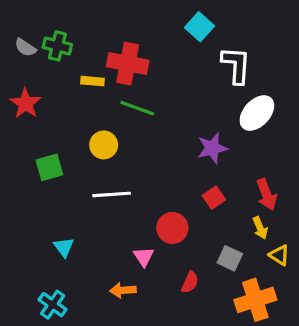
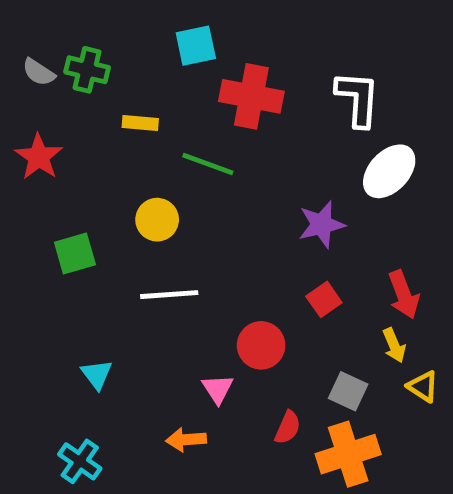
cyan square: (199, 27) -> (196, 46), moved, turned 36
red cross: (128, 64) -> (251, 96), moved
orange cross: (255, 300) -> (348, 454), moved

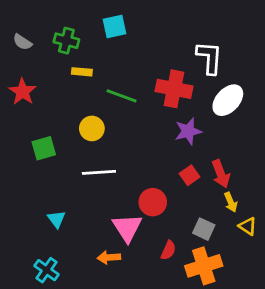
green cross: (87, 70) -> (66, 41), moved
red cross: (251, 96) -> (174, 89), moved
red arrow: (404, 295) -> (221, 174), moved
pink triangle: (218, 389) -> (127, 228), size x1.6

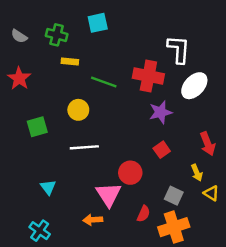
red arrow: (221, 174) -> (208, 144), moved

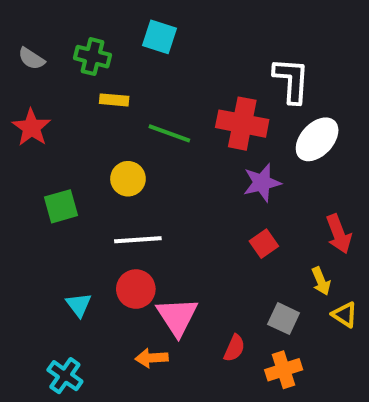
cyan square: (98, 23) -> (159, 37), turned 30
red circle: (130, 173) -> (136, 289), moved
orange cross: (174, 227) -> (284, 370), size x0.7

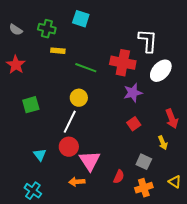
yellow circle: (128, 179) -> (79, 98), moved
white line: (138, 240) -> (70, 122), turned -60
yellow triangle: (345, 315) -> (175, 182), moved

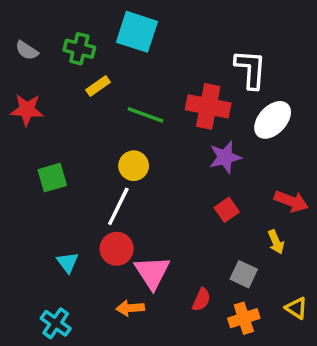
cyan square: (81, 19) -> (137, 32), size x1.4
yellow rectangle: (58, 51) -> (98, 86), turned -40
red star: (16, 65) -> (27, 110), turned -30
red arrow: (172, 119) -> (291, 201), turned -48

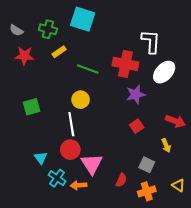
red star: (27, 110) -> (24, 56), moved
white line: (118, 206) -> (71, 124), turned -35
cyan cross: (56, 323) -> (57, 178), moved

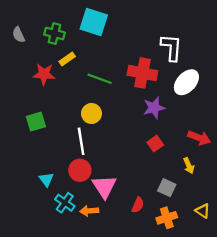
gray semicircle: (16, 30) -> (19, 35), turned 32
red star: (24, 56) -> (44, 74), moved

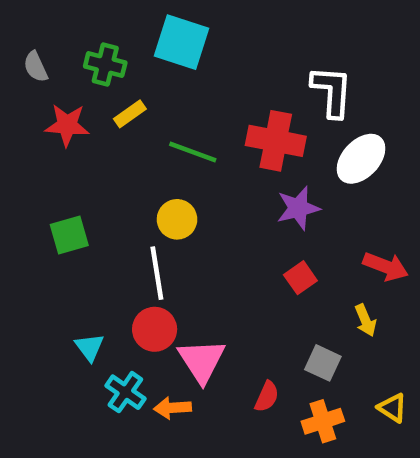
red star: (44, 74) -> (67, 125), moved

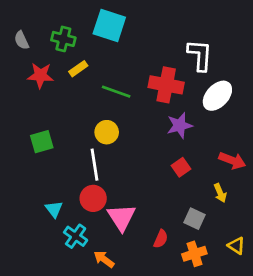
orange arrow: (173, 408) -> (104, 259), moved, turned 40

